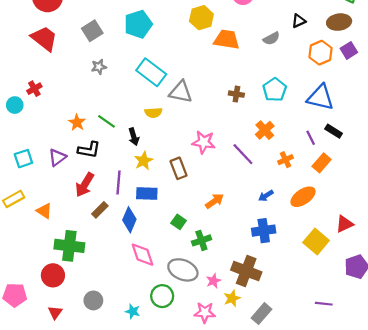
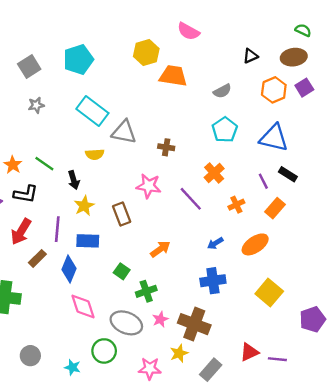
gray semicircle: (271, 38) -> (222, 91), moved
brown cross: (236, 94) -> (166, 147), moved
red triangle: (344, 224) -> (249, 352), moved
pink star: (213, 281) -> (160, 319), moved

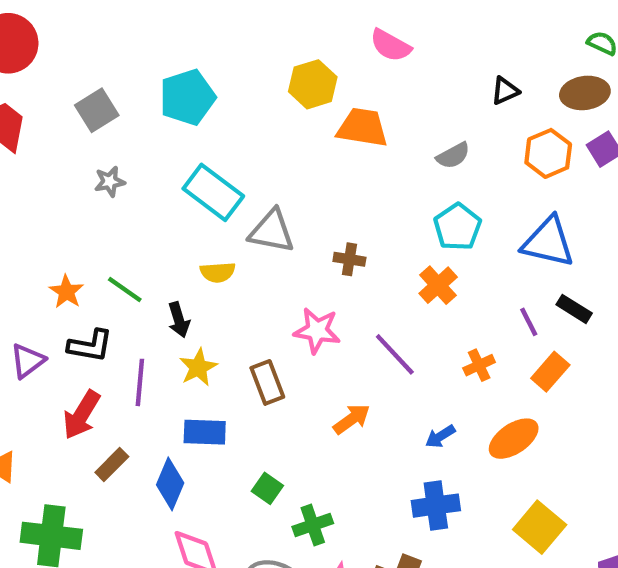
orange cross: (214, 173) -> (438, 285), moved
purple line: (57, 229) -> (140, 382), moved
orange arrow: (160, 249) -> (352, 419), moved

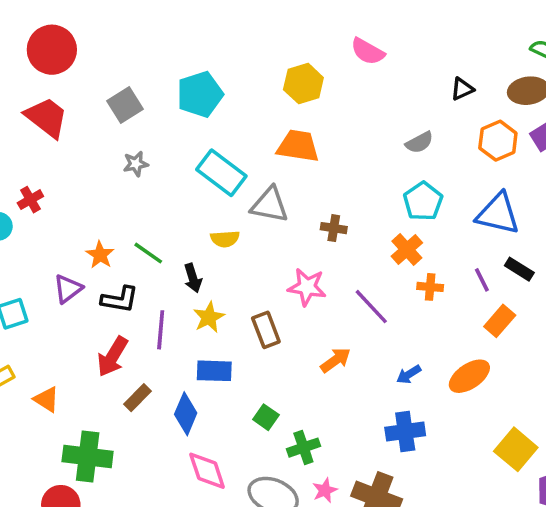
orange trapezoid: (362, 128) -> (298, 146), moved
purple triangle: (28, 361) -> (68, 289), moved
orange cross: (479, 365) -> (430, 287), moved, turned 30
yellow square: (540, 527) -> (516, 449), moved

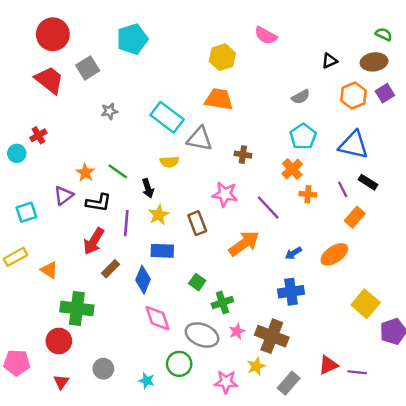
cyan pentagon: (200, 94) -> (132, 39), moved
gray square: (125, 105) -> (88, 68), moved
orange arrow: (336, 360) -> (244, 244), size x1.5

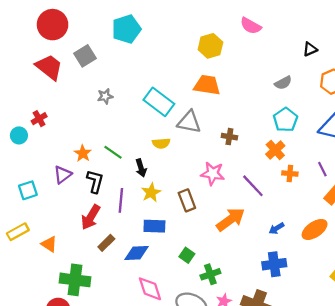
black L-shape: (99, 203) -> (95, 181), turned -85
blue diamond: (143, 280) -> (137, 253), turned 65

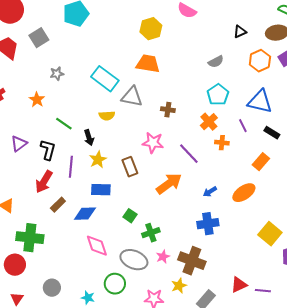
orange star: (83, 153) -> (37, 100), moved
purple line: (322, 169) -> (243, 126), moved

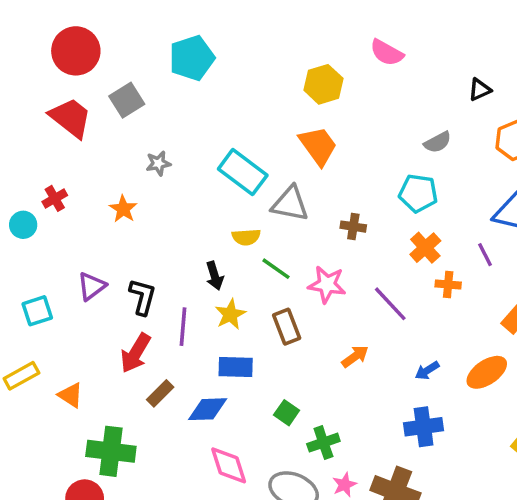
orange trapezoid: (148, 64) -> (318, 146), turned 45
cyan pentagon: (218, 95) -> (418, 193), moved, turned -30
green line: (64, 124) -> (276, 269), moved
orange arrow: (169, 184) -> (355, 356), size x0.6

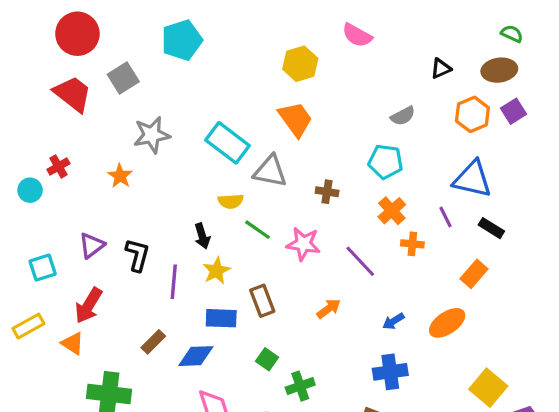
gray star: (158, 163) -> (152, 135), size x1.6
brown rectangle: (287, 327) -> (262, 301), moved
red arrow: (136, 353) -> (88, 305), moved

